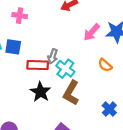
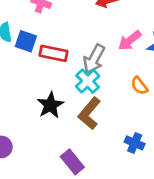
gray arrow: (53, 56) -> (94, 59), moved, size x1.5
red rectangle: (38, 65) -> (54, 53), moved
blue cross: (109, 109) -> (135, 143), turned -32

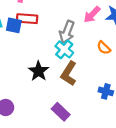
red rectangle: (54, 53) -> (27, 19), moved

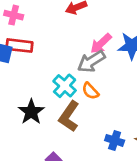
gray arrow: (67, 32) -> (91, 61), moved, turned 35
orange semicircle: (104, 48) -> (90, 91), moved

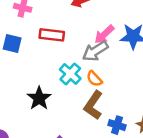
red rectangle: (19, 46) -> (52, 35), moved
brown L-shape: (69, 116) -> (93, 105), moved

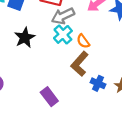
gray arrow: (95, 51) -> (63, 16), moved
black star: (39, 98) -> (25, 38), moved

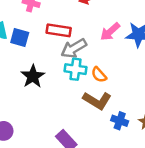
cyan cross: (63, 34) -> (76, 69), turned -36
brown L-shape: (80, 64) -> (97, 100), turned -95

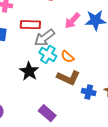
cyan cross: (76, 69) -> (48, 54), turned 30
black star: (33, 76) -> (29, 71), moved

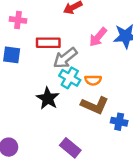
orange semicircle: (67, 57) -> (93, 80), turned -40

